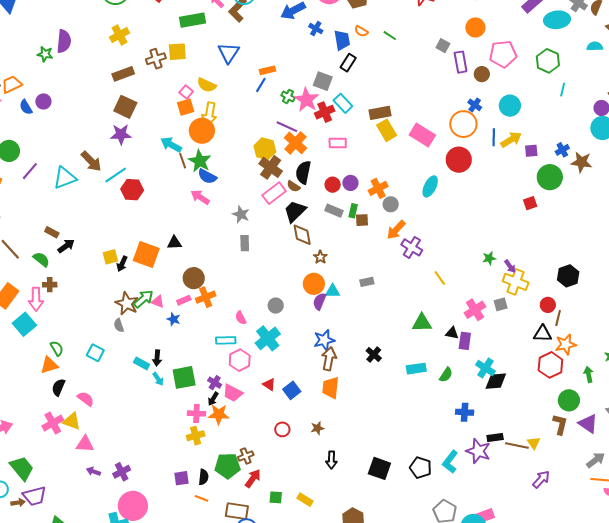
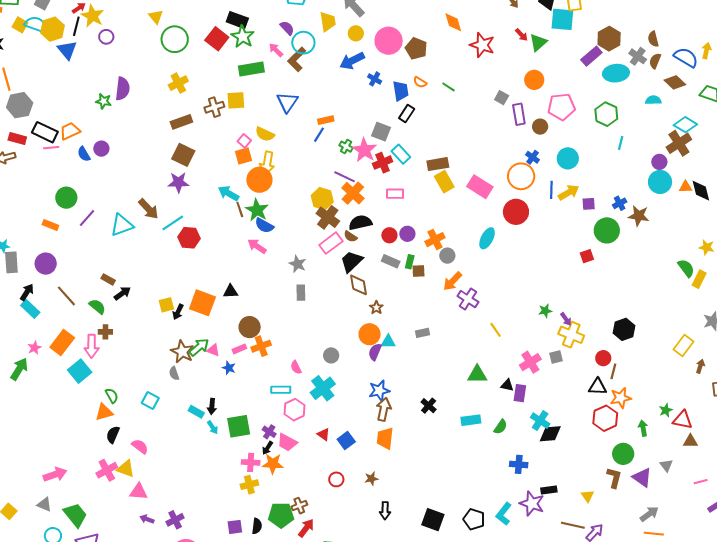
black semicircle: (303, 172) -> (360, 223), turned 65
brown line: (517, 445) -> (573, 525), moved

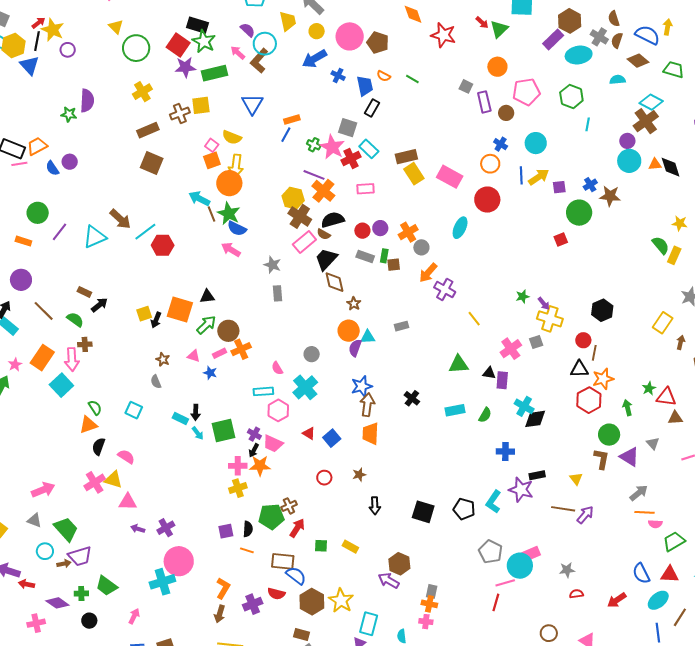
orange circle: (521, 176) -> (490, 164), size x0.7
purple star: (178, 182) -> (185, 67), moved
green arrow: (199, 347) -> (206, 325), moved
brown star: (182, 352) -> (163, 359), size x0.6

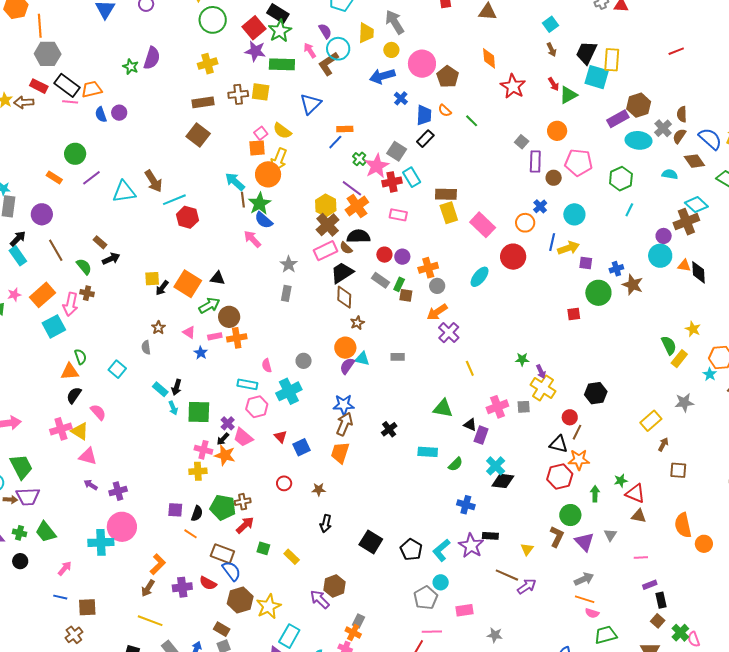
cyan circle: (520, 566) -> (441, 582), moved, size x0.6

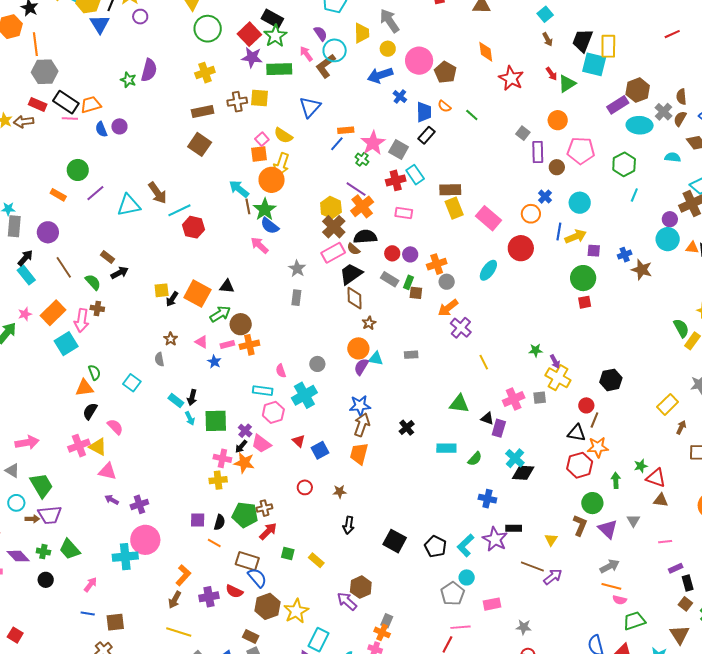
pink star: (377, 166) -> (373, 143), moved
green circle: (598, 293) -> (583, 278), moved

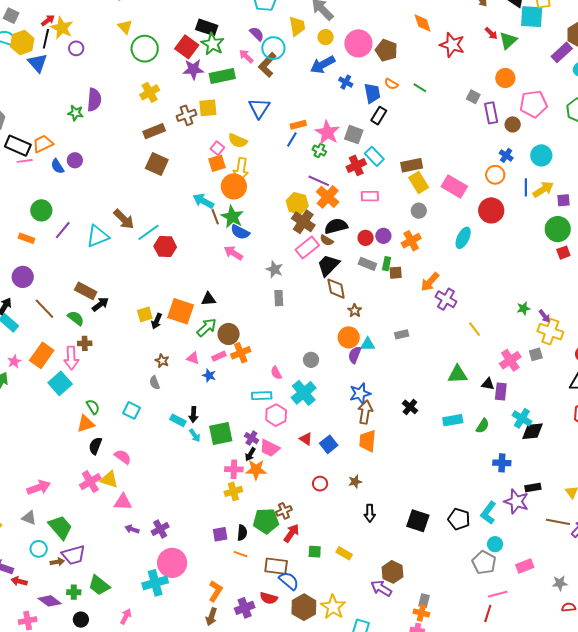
brown rectangle: (107, 257) -> (86, 291), size x1.5
gray circle: (447, 282) -> (419, 211), moved

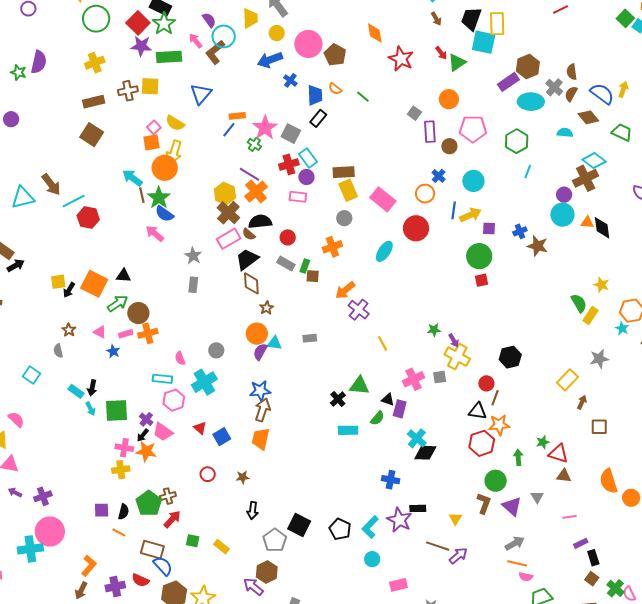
purple circle: (383, 236) -> (306, 177), moved
black cross: (410, 407) -> (338, 399), moved
green semicircle: (483, 426) -> (377, 418), moved
green pentagon: (266, 521) -> (149, 503), turned 30
gray pentagon: (484, 563) -> (275, 540), moved

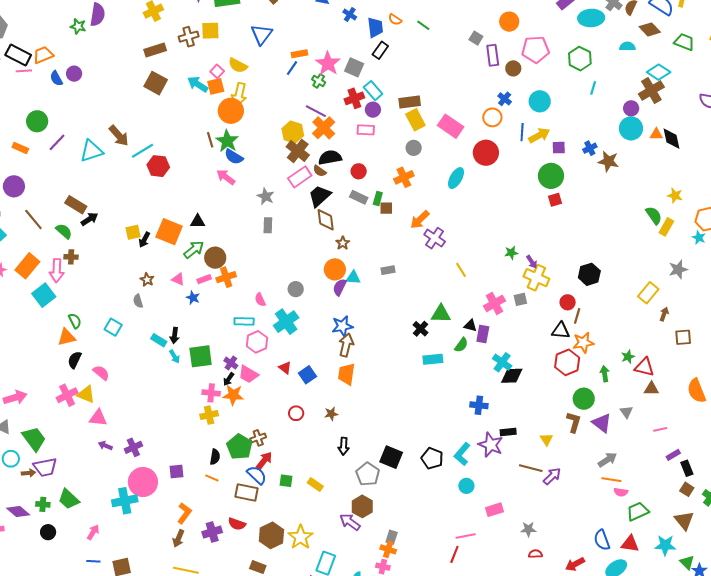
cyan arrow: (132, 178) -> (198, 84), moved
purple square: (102, 510) -> (177, 472), moved
blue semicircle: (163, 566) -> (257, 475), moved

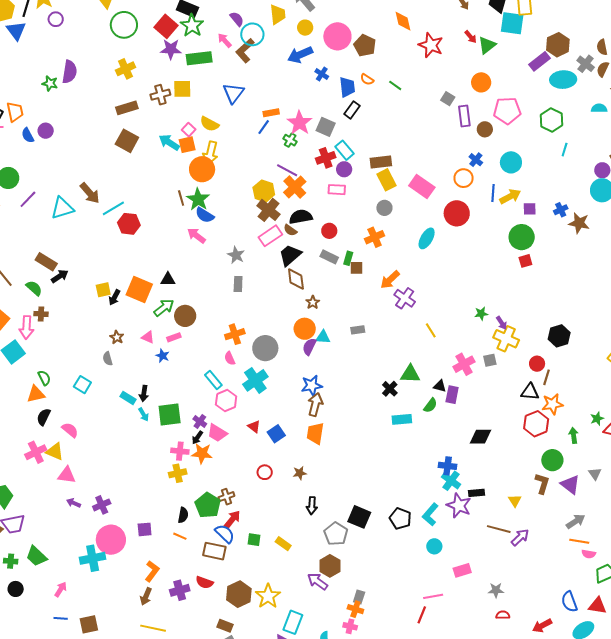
orange trapezoid: (43, 55) -> (15, 112), turned 100
orange cross: (226, 277) -> (235, 334), moved
gray circle: (296, 289) -> (265, 348), size x1.6
cyan rectangle: (244, 321) -> (213, 380), turned 48
cyan cross: (502, 362) -> (451, 481), moved

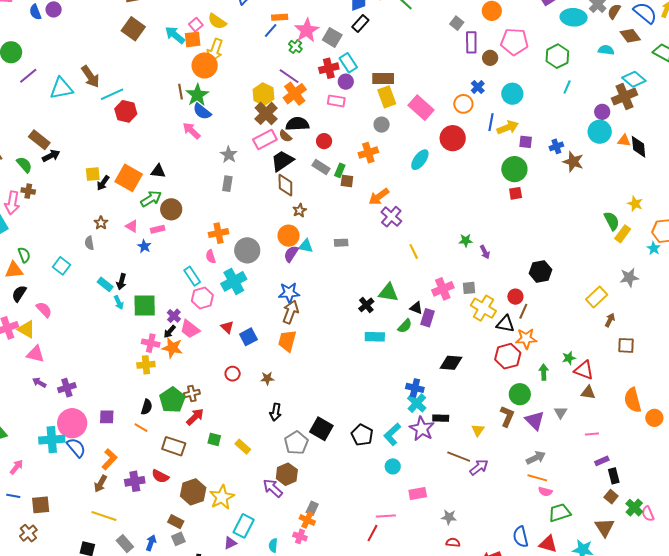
yellow cross: (506, 339) -> (483, 308), moved
blue semicircle: (225, 534) -> (76, 448), moved

